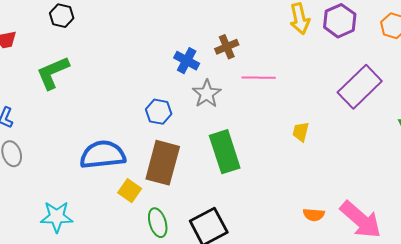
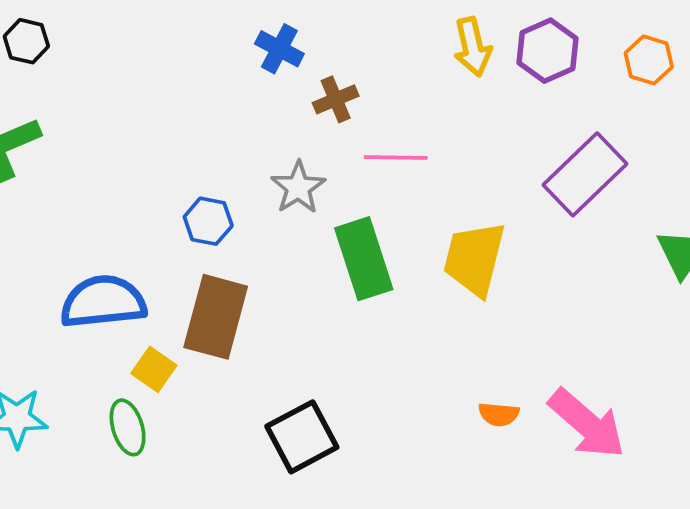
blue cross: (187, 61) -> (279, 49), moved
yellow trapezoid: (301, 132) -> (474, 259), size x2.0
green rectangle: (225, 152) -> (364, 259), moved
green ellipse: (158, 223) -> (128, 427), moved

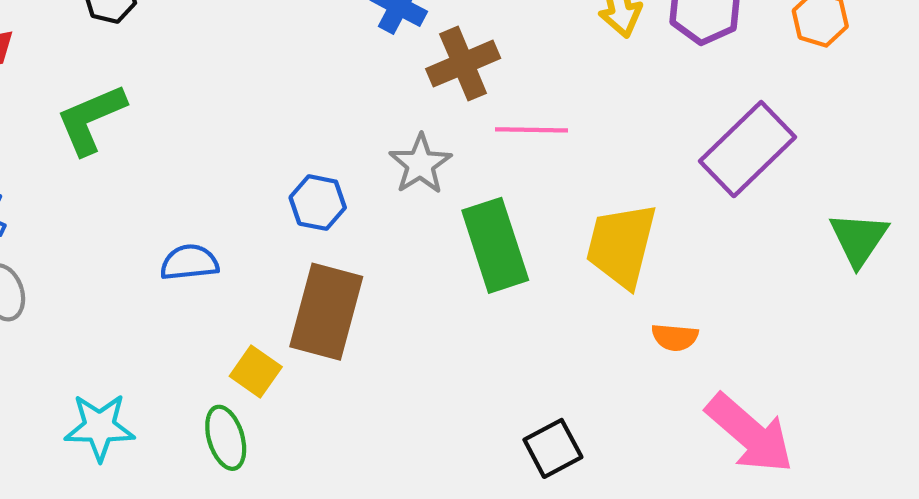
brown cross: (336, 99) -> (463, 64), size x1.4
blue semicircle: (103, 302) -> (189, 262), moved, size x0.6
orange semicircle: (499, 414) -> (675, 337), moved
black square: (302, 437) -> (553, 448), moved, size x0.7

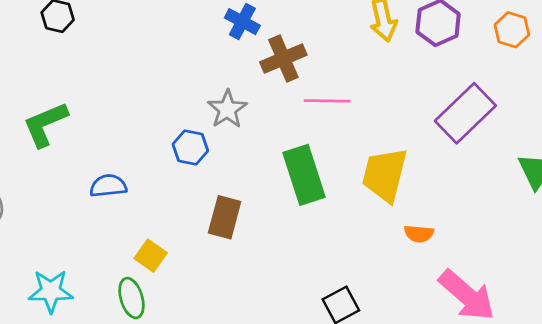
green L-shape: (91, 119) -> (45, 124), moved
gray star: (420, 164) -> (227, 109), moved
brown rectangle: (326, 312) -> (225, 217), moved, size x0.7

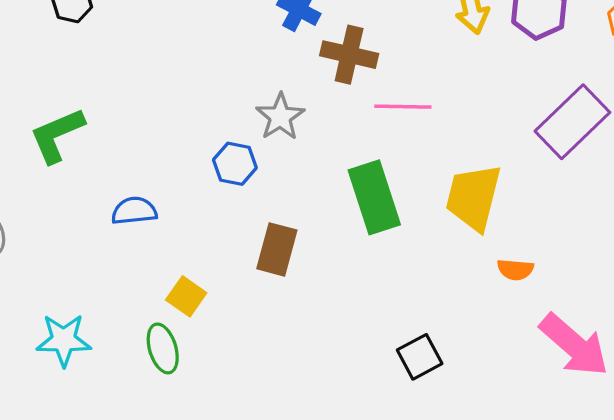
brown cross: (283, 59) -> (349, 55), turned 36

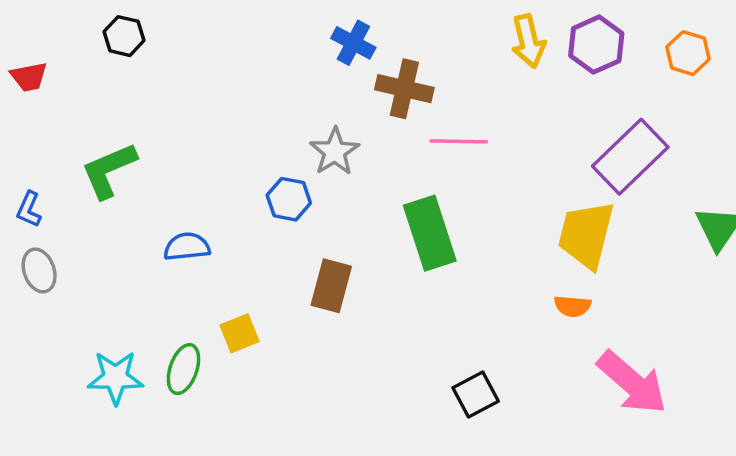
yellow trapezoid: (473, 197) -> (586, 235), moved
yellow square: (186, 296) -> (240, 333), turned 33
green ellipse: (163, 348) -> (183, 369), moved, turned 36

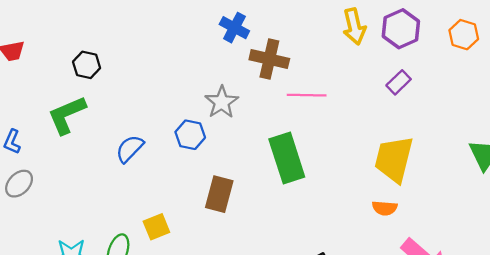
black hexagon: (124, 36) -> (87, 65), moved
purple rectangle: (630, 157) -> (399, 82), moved, size x0.5
blue semicircle: (187, 247) -> (130, 149), moved, turned -40
gray ellipse: (39, 270) -> (19, 184), turned 64

